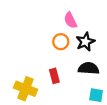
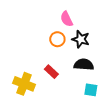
black star: (85, 42) -> (81, 39), turned -30
red rectangle: (54, 76) -> (51, 72), turned -32

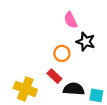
orange circle: (57, 39) -> (62, 53), moved
black semicircle: (84, 65) -> (74, 89), moved

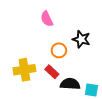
pink semicircle: (71, 20) -> (47, 19), moved
yellow cross: (25, 89) -> (24, 70), moved, turned -30

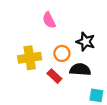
yellow cross: (24, 70) -> (30, 58), moved
black semicircle: (70, 84) -> (80, 70), moved

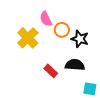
orange circle: (62, 53) -> (62, 30), moved
yellow cross: (30, 58) -> (28, 38), moved, turned -35

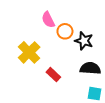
yellow cross: (28, 38) -> (29, 52), moved
black semicircle: (75, 65) -> (90, 68), moved

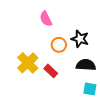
orange circle: (65, 31) -> (59, 45), moved
yellow cross: (29, 52) -> (28, 63), moved

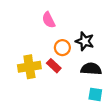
yellow cross: (28, 63) -> (29, 67), turned 35
red rectangle: (51, 71) -> (54, 66), moved

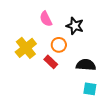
black star: (85, 41) -> (75, 26), moved
yellow cross: (29, 67) -> (26, 48), moved, turned -30

